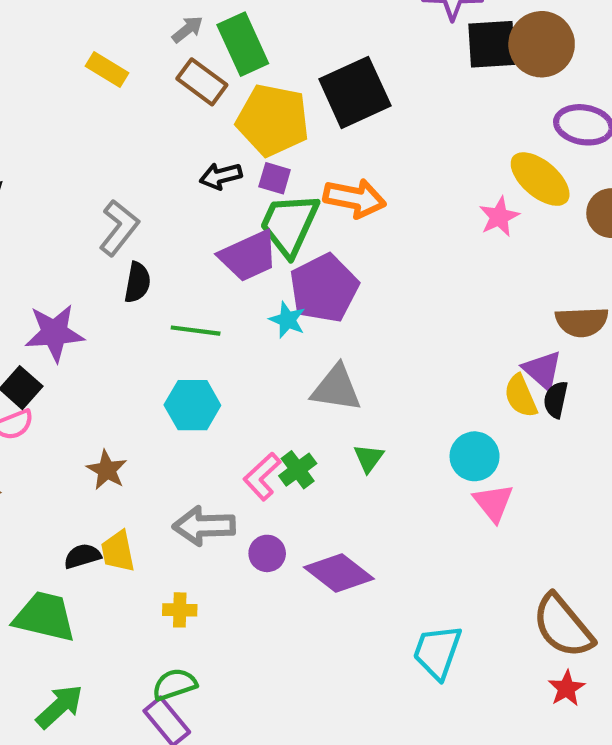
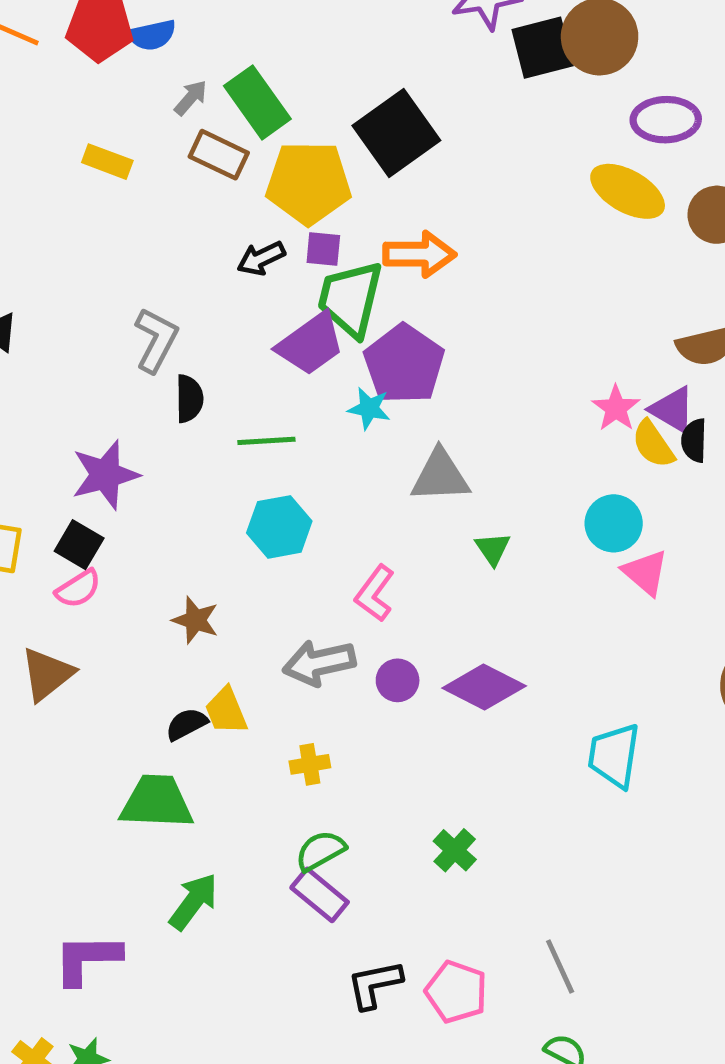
pink star: (499, 217) -> (616, 408), moved
green cross: (298, 470) -> (455, 850), moved

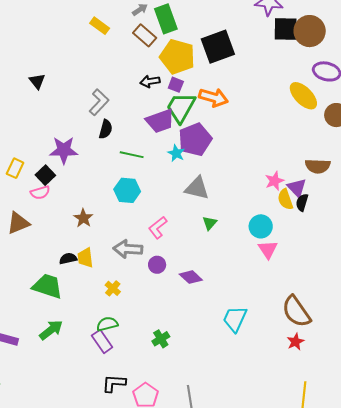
purple diamond: (484, 687) -> (191, 277), size x0.7
yellow cross: (310, 764) -> (113, 288), turned 35

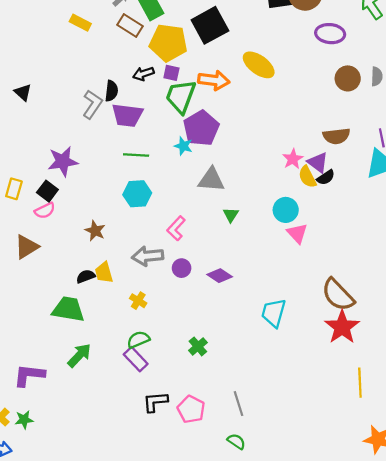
yellow ellipse: (303, 96) -> (259, 65), moved
purple trapezoid: (160, 121) -> (127, 115), moved, turned 36
black semicircle: (106, 129) -> (111, 91), moved
black semicircle: (302, 202) -> (326, 177), turned -132
red star: (296, 342) -> (342, 327), size x1.8

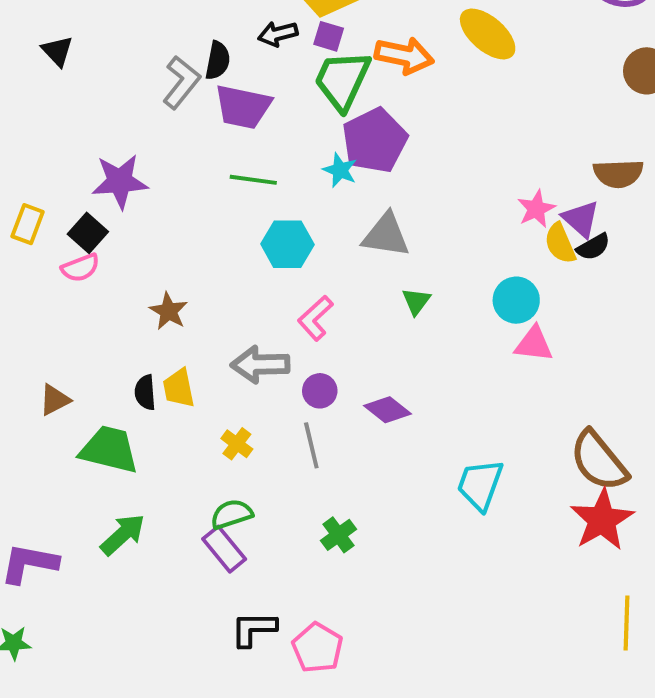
cyan hexagon: (137, 194) -> (287, 244), moved
pink triangle: (297, 233) -> (534, 344), turned -45
brown triangle: (26, 247) -> (55, 400), moved, size x0.7
black semicircle: (86, 276) -> (145, 392), turned -78
gray line: (238, 404) -> (311, 445), moved

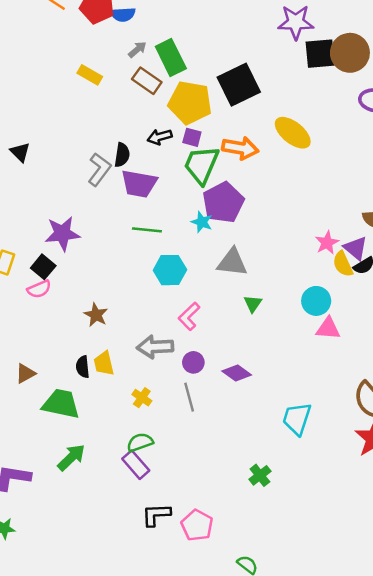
green cross: (338, 535) -> (260, 475), moved

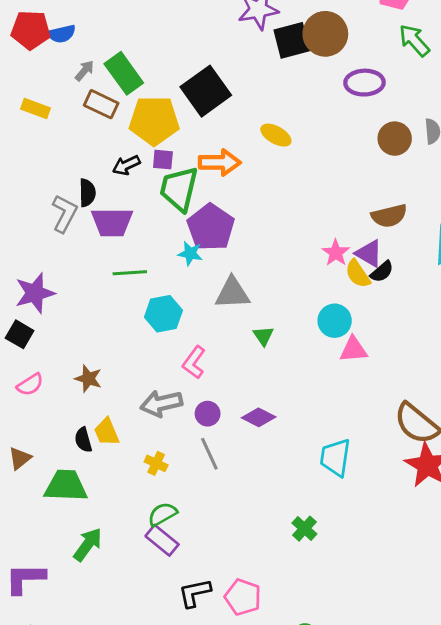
yellow ellipse: (293, 133) -> (276, 135), size x0.7
pink semicircle: (39, 289) -> (30, 385), moved

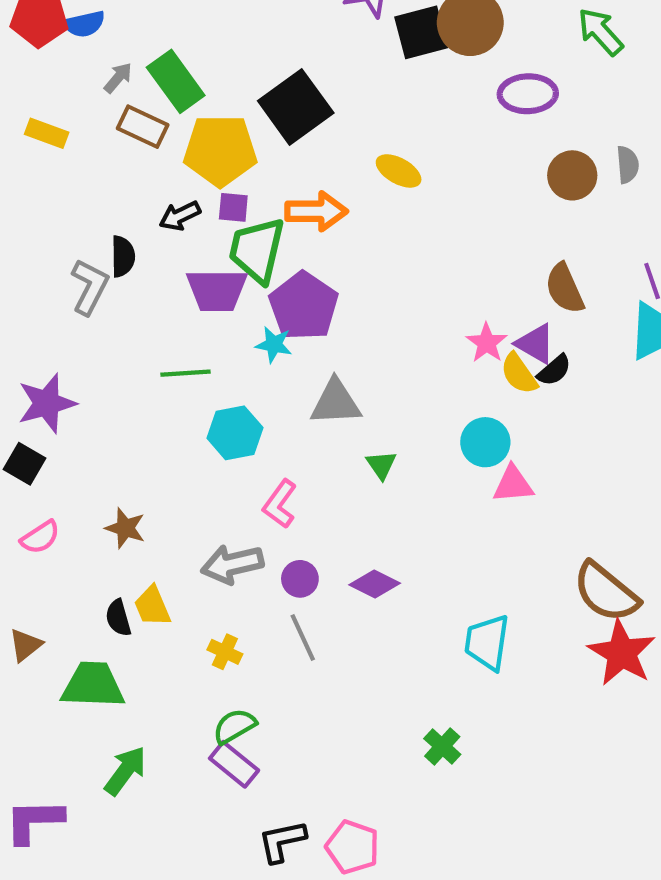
brown semicircle: (389, 216) -> (565, 288), turned 80
purple trapezoid: (112, 222) -> (217, 290), moved

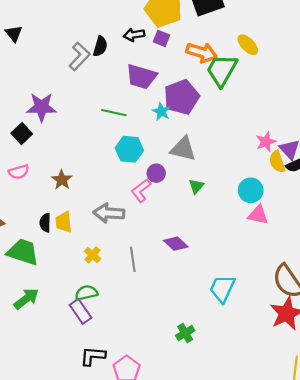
green trapezoid: (257, 250) -> (222, 70), moved
purple circle: (300, 579) -> (156, 173), moved

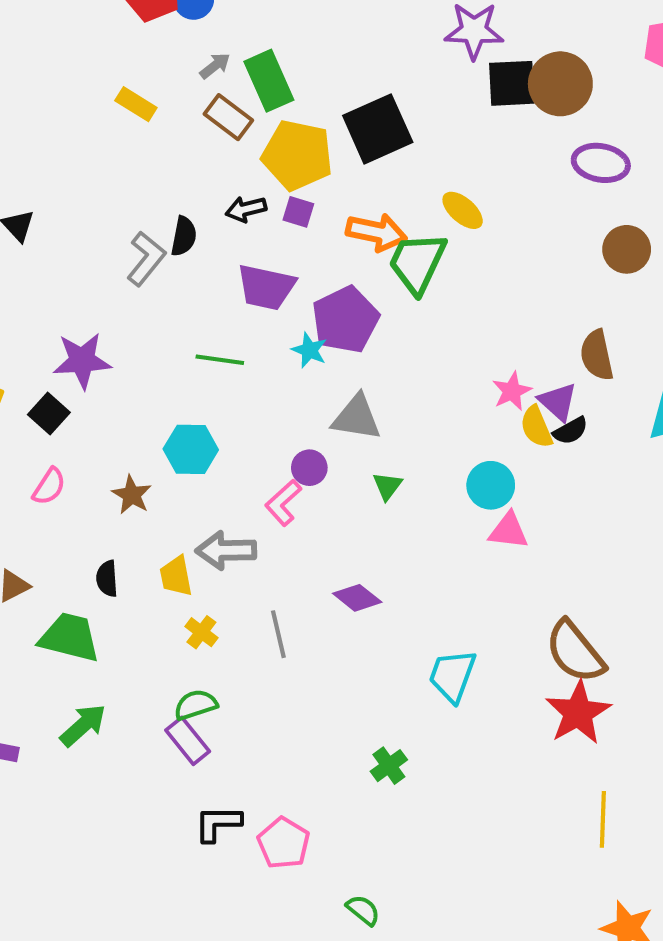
cyan hexagon: (129, 149) -> (191, 449), moved
pink semicircle: (19, 172) -> (49, 486), turned -36
yellow trapezoid: (64, 222) -> (176, 576), moved

